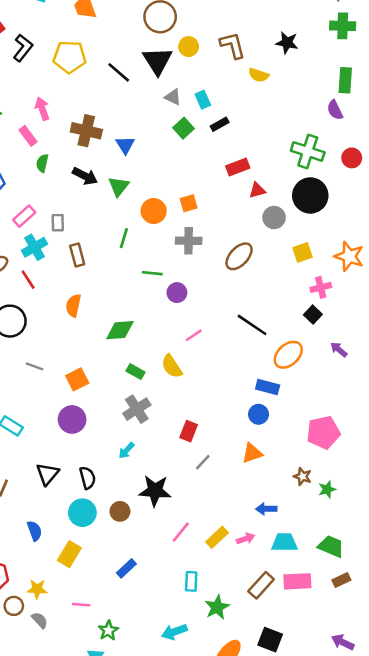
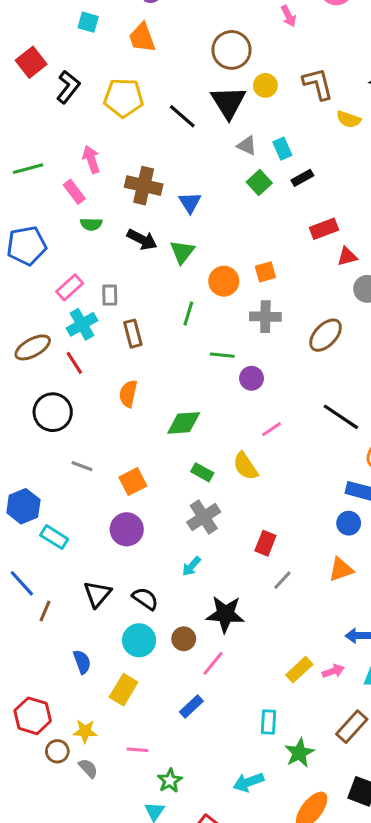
green semicircle: (42, 163) -> (91, 224), turned -102
black semicircle: (88, 478) -> (145, 599), turned -40
pink line: (181, 532) -> (213, 663), moved

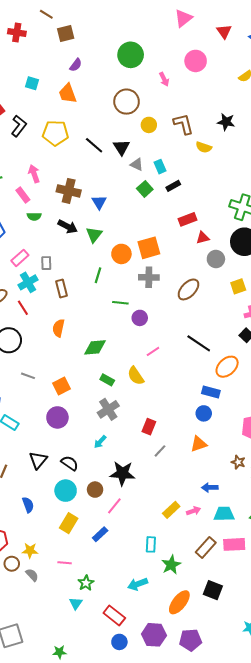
black triangle: (228, 102) -> (121, 147), moved, size x0.7
orange square: (265, 272) -> (149, 248), size x1.6
yellow rectangle: (124, 690) -> (69, 523), moved

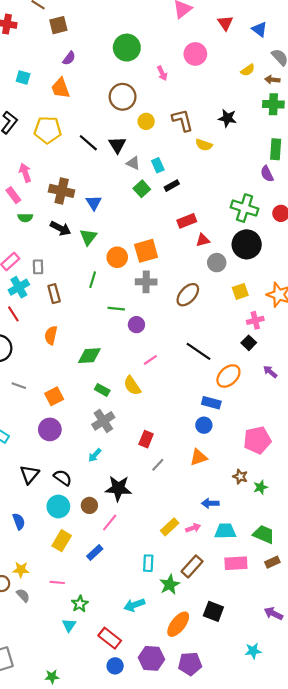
brown rectangle: (206, 547) -> (192, 566), moved

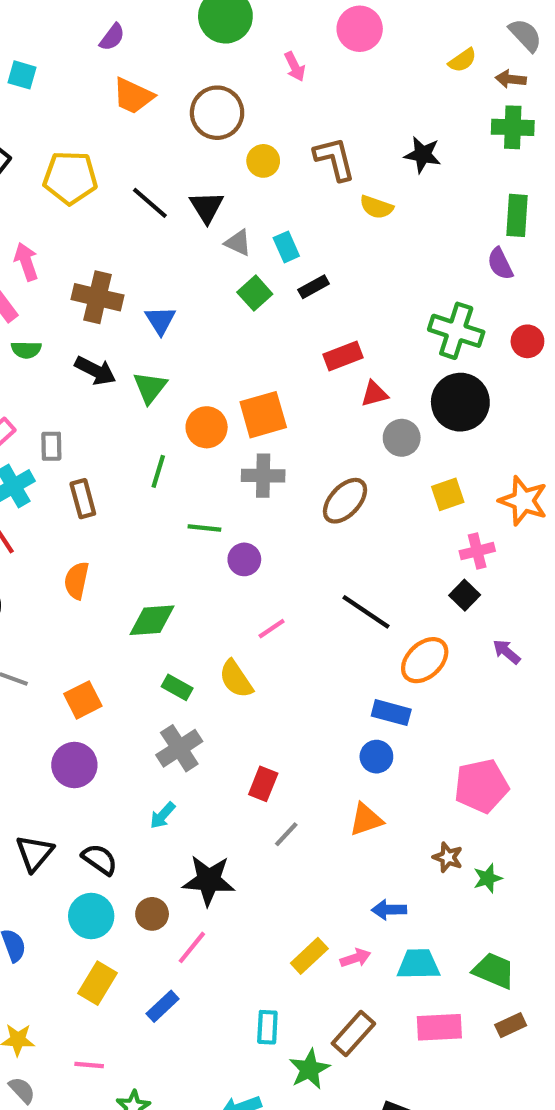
orange trapezoid: (61, 88) -> (133, 96), moved, turned -45

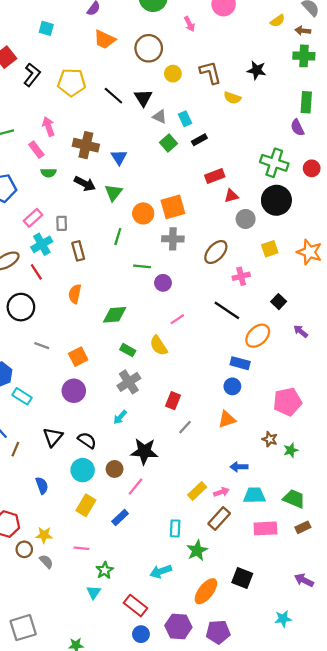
pink cross: (477, 551) -> (241, 276), moved
brown rectangle: (353, 1033) -> (219, 519), moved

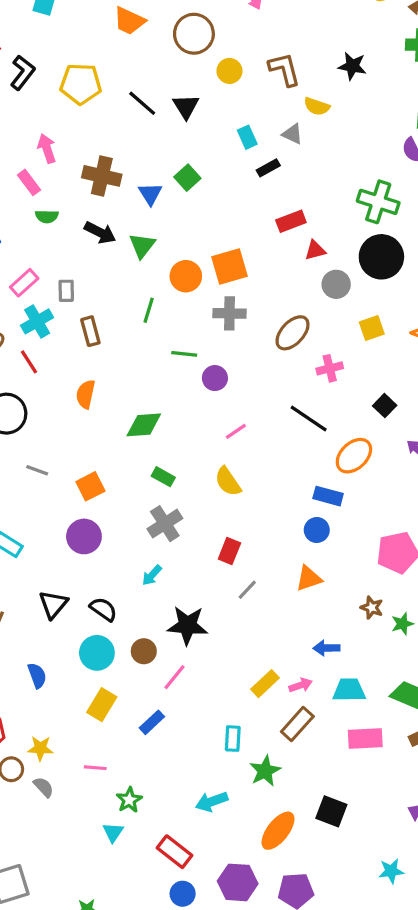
gray triangle: (160, 117) -> (293, 134), moved
green square: (168, 143) -> (187, 178), moved
yellow semicircle: (159, 346) -> (228, 482), moved

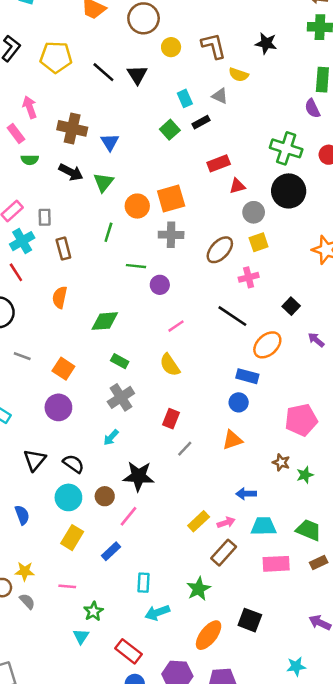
green square: (187, 178) -> (170, 130), moved
yellow square: (372, 328) -> (259, 242), moved
orange square: (90, 486) -> (63, 369), turned -30
cyan rectangle: (233, 739) -> (144, 583), moved

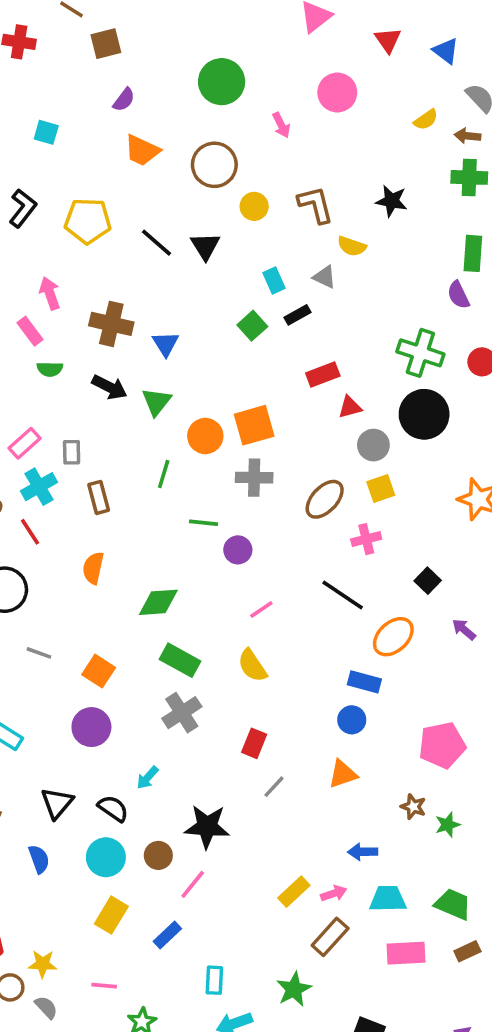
green rectangle: (120, 361) -> (180, 660), size x1.5
cyan arrow: (111, 437) -> (147, 778), moved
blue semicircle: (22, 515) -> (39, 859), moved

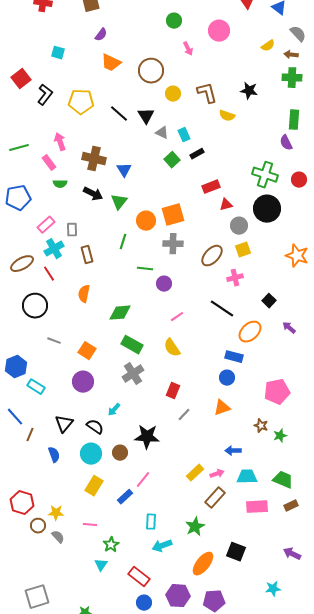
green circle: (222, 82) -> (174, 21), moved, size x0.6
gray triangle: (325, 277) -> (162, 133), moved
pink line: (193, 884) -> (143, 480), moved

